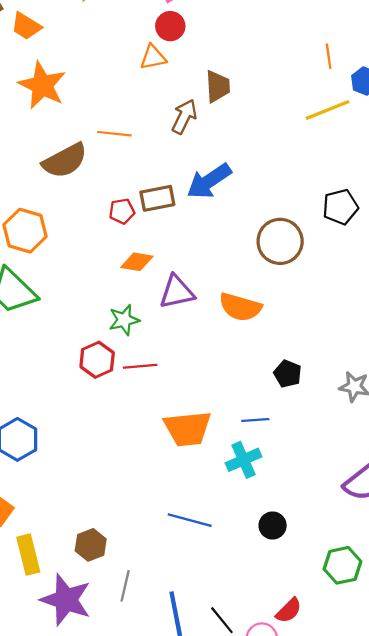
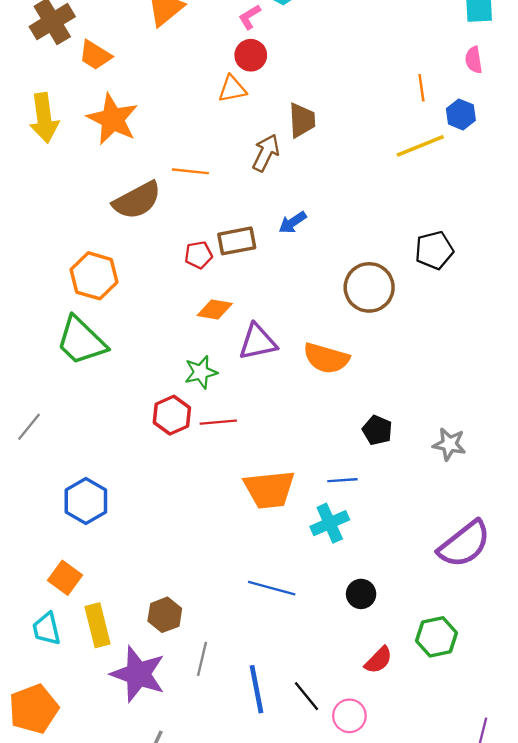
blue arrow: (209, 181) -> (293, 222), size x0.6
red semicircle: (289, 611) -> (378, 660), moved

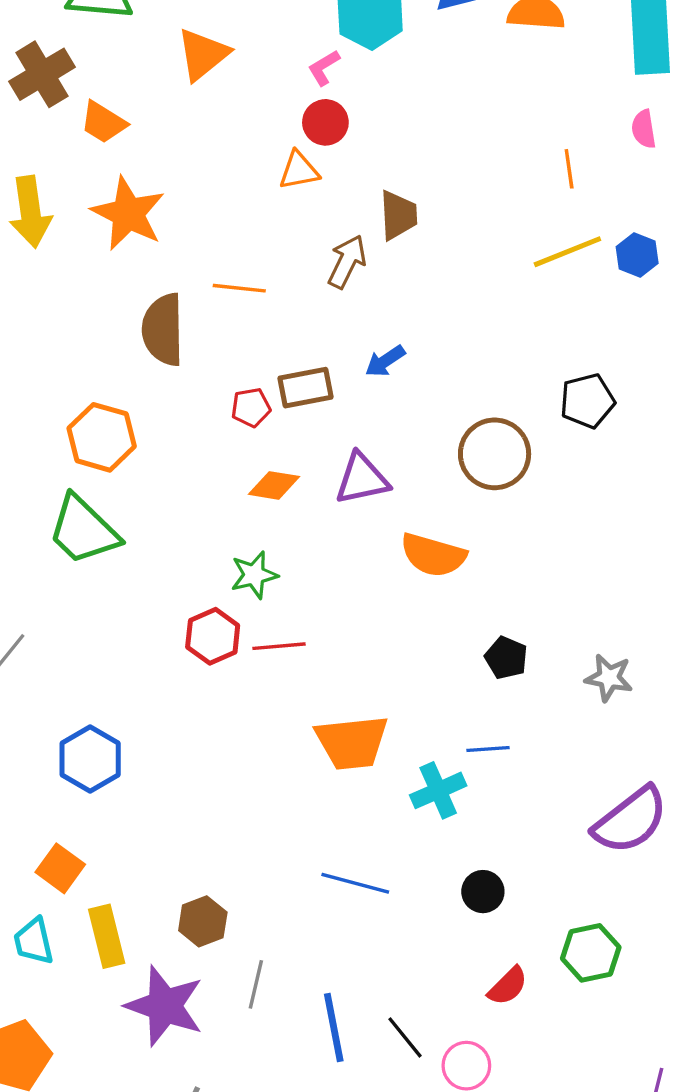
blue hexagon: (461, 114) -> (637, 255), moved
brown semicircle: (137, 200) -> (163, 330), turned 117
purple triangle: (258, 342) -> (362, 479), moved
blue line: (342, 480) -> (488, 749), moved

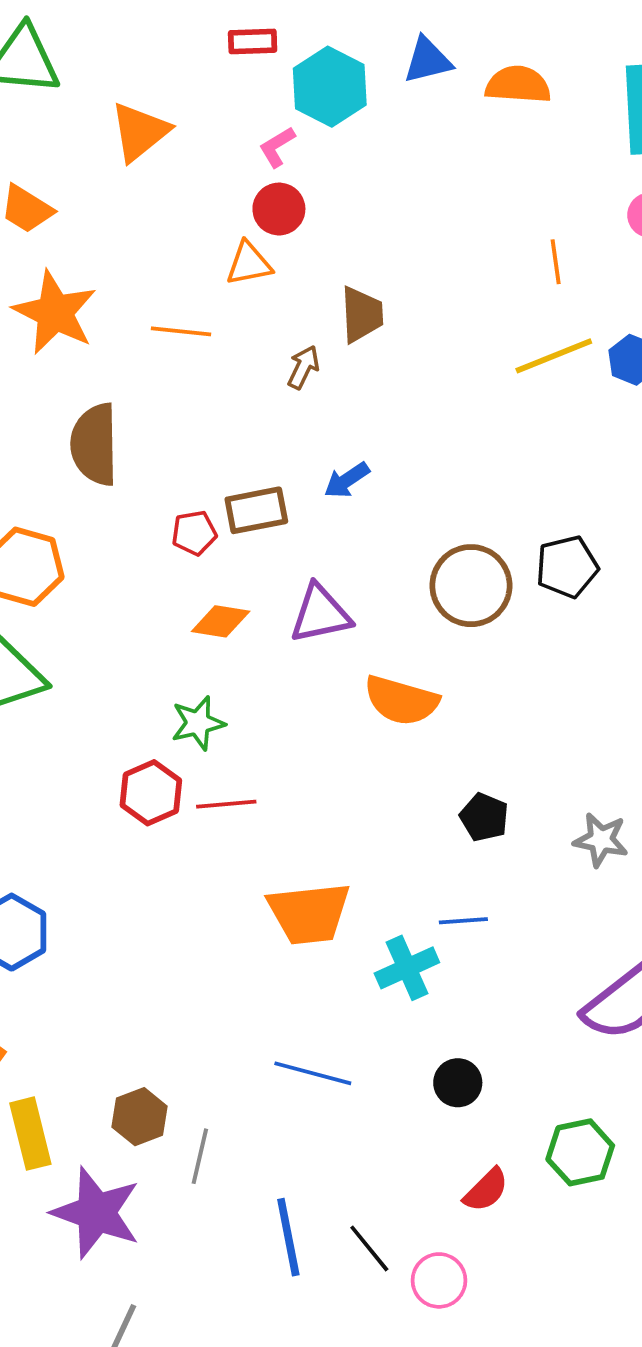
brown arrow: (347, 262) -> (303, 367), size x0.7
orange line: (239, 288) -> (181, 331), moved
black pentagon: (587, 401) -> (567, 567), moved
gray line: (256, 984) -> (200, 1156), moved

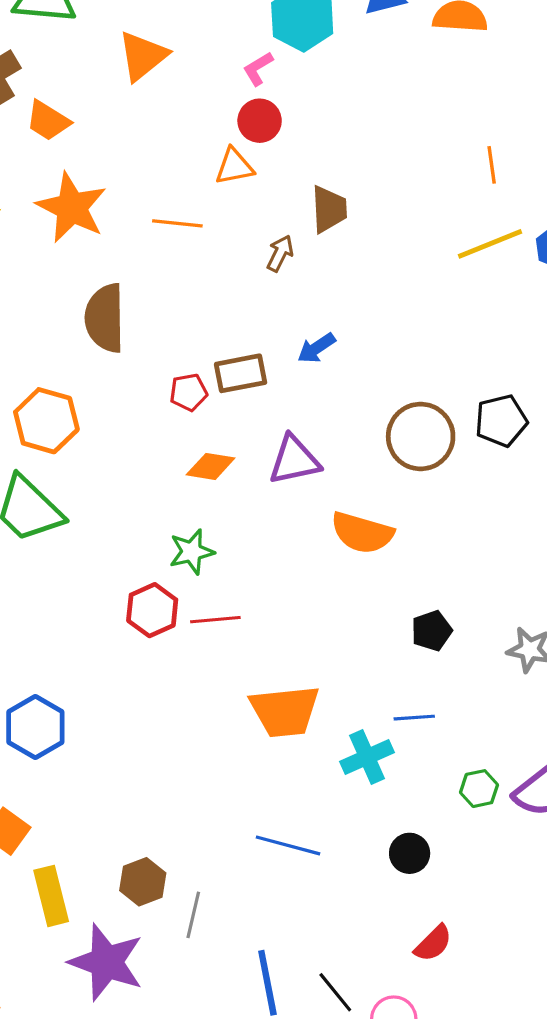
black pentagon: (484, 817) -> (432, 631), turned 30
green hexagon: (580, 1152) -> (479, 789), moved, size x0.7

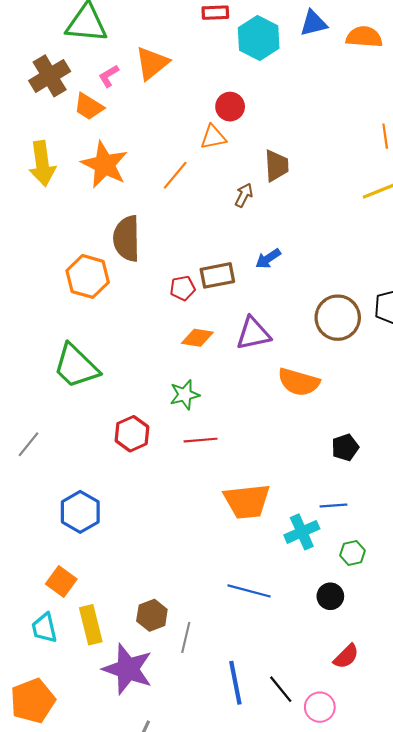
pink L-shape: (258, 69) -> (109, 76), moved
orange line: (177, 223) -> (175, 175), turned -56
orange hexagon: (46, 421) -> (88, 276), moved
red hexagon: (152, 610) -> (132, 434), moved
green hexagon: (479, 789) -> (352, 553), moved

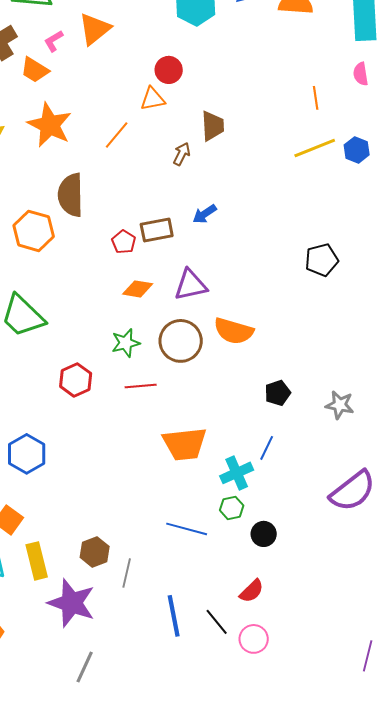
red pentagon: (183, 288) -> (124, 242), turned -30
brown circle: (338, 318) -> (181, 341), moved
blue line: (334, 506) -> (267, 448), turned -60
green hexagon: (352, 553) -> (232, 508), moved
red semicircle: (346, 656) -> (252, 591), moved

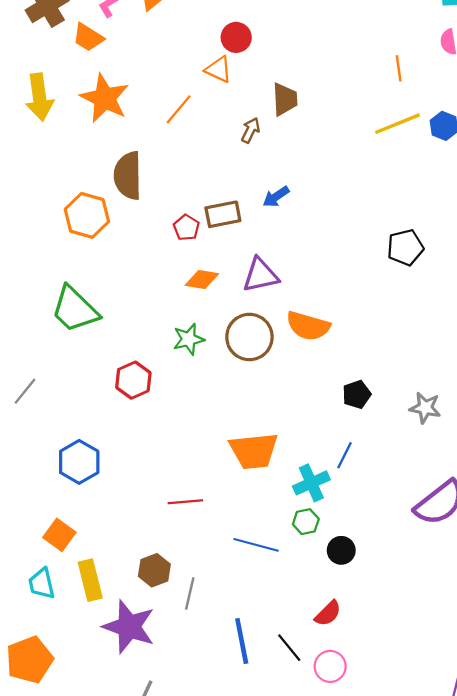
orange triangle: (153, 99) -> (218, 69), turned 36
red line: (141, 386) -> (185, 502), moved

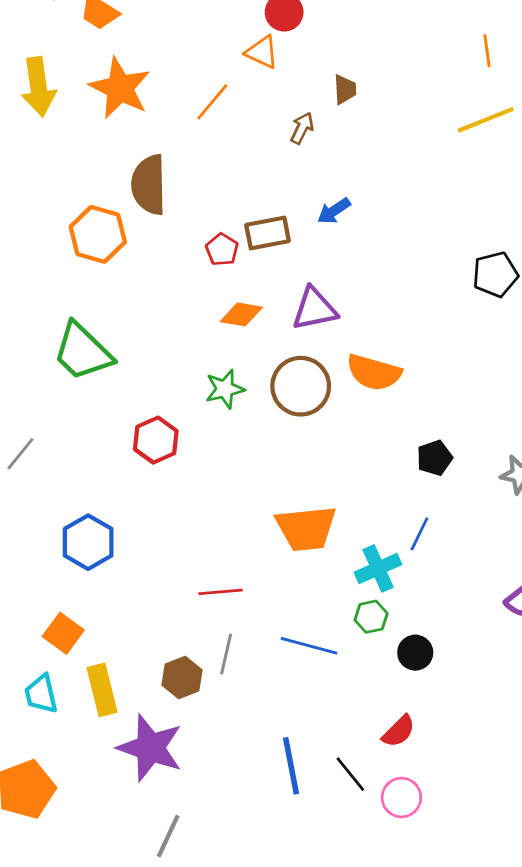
brown trapezoid: (285, 99) -> (345, 89), size x0.7
gray line: (190, 593) -> (226, 654), moved

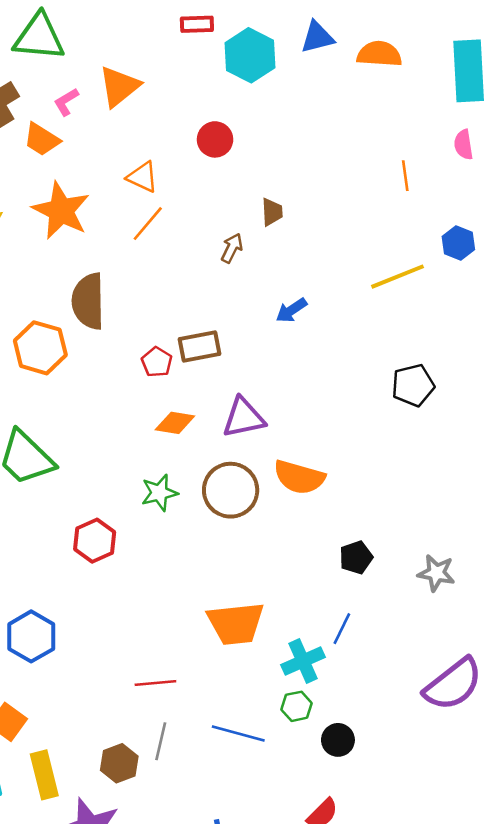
orange triangle: (262, 52) -> (143, 177), moved
yellow line: (486, 120) -> (398, 277), moved
blue arrow: (334, 211) -> (291, 310), moved

